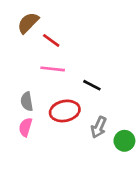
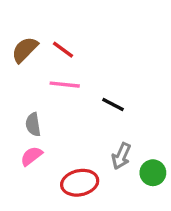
brown semicircle: (28, 23) -> (25, 50), moved
red ellipse: (65, 111) -> (80, 183), moved
pink semicircle: (25, 127) -> (31, 156), turned 36

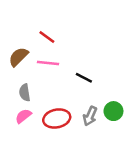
brown semicircle: (25, 50) -> (18, 57), moved
green circle: (153, 173) -> (113, 111), moved
red ellipse: (80, 183) -> (57, 119), moved

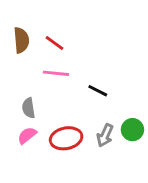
brown semicircle: (18, 57) -> (21, 40), moved, turned 130

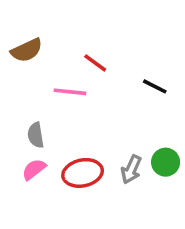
brown semicircle: (21, 40) -> (27, 50), turned 70
red line: (55, 43) -> (95, 63), moved
black line: (98, 91) -> (155, 86), moved

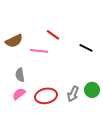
brown semicircle: (27, 50) -> (14, 41), moved

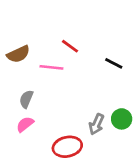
gray semicircle: (20, 75) -> (26, 99), turned 32
red ellipse: (46, 96) -> (67, 147), moved

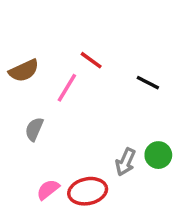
pink line: (51, 67) -> (67, 88), turned -65
pink semicircle: (25, 124) -> (48, 189), moved

